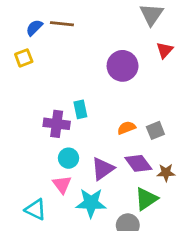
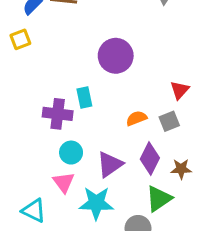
red triangle: (165, 50) -> (180, 90), moved
purple circle: (123, 66) -> (116, 56), moved
purple diamond: (138, 163) -> (150, 158), turned 64

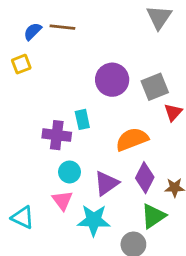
orange semicircle: (137, 118) -> (132, 139), size x1.6
gray square: (169, 121) -> (155, 87), moved, size x1.4
cyan triangle: (34, 211) -> (23, 217), moved

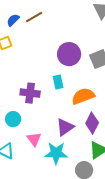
brown line: (62, 27) -> (34, 17), turned -36
cyan rectangle: (82, 119) -> (58, 82), moved
cyan circle: (70, 172) -> (13, 119), moved

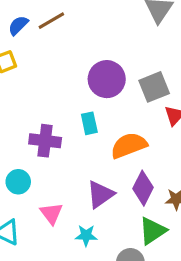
cyan star: (56, 153) -> (86, 235), size x0.6

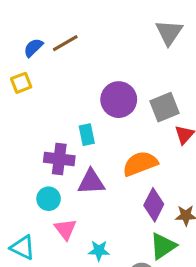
cyan rectangle: (89, 123) -> (87, 135), moved
cyan circle: (18, 182) -> (49, 199), moved
purple triangle: (100, 194) -> (91, 182), moved, turned 32

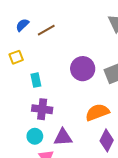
blue semicircle: (33, 48) -> (22, 25), moved
cyan rectangle: (87, 135) -> (36, 80), moved
purple triangle: (91, 182) -> (63, 137), moved

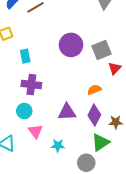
orange semicircle: (97, 112) -> (94, 90), moved, size x0.6
purple triangle: (63, 137) -> (67, 112), moved

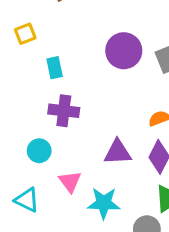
cyan circle: (24, 111) -> (39, 151), moved
cyan star: (58, 145) -> (104, 203), size x1.5

